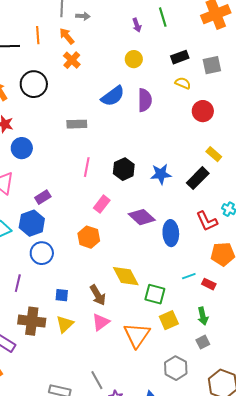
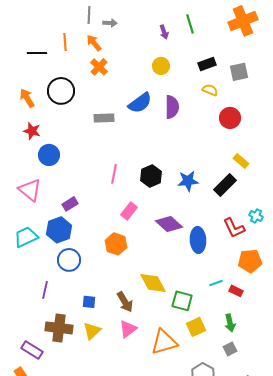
gray rectangle: (77, 124) -> (104, 118), moved
orange triangle: (137, 335) -> (164, 342), turned 40

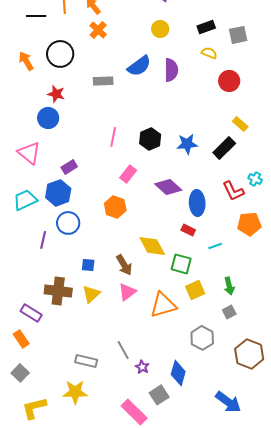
red star: (32, 131) -> (56, 94), moved
purple line: (45, 290) -> (43, 240), moved
red rectangle: (236, 291) -> (188, 230), moved

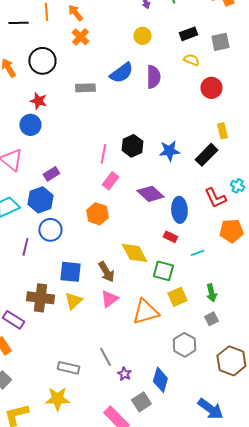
yellow rectangle: (240, 124) -> (222, 131), turned 35
pink line: (113, 137) -> (103, 154), moved
blue square: (88, 265) -> (70, 272), size x1.6

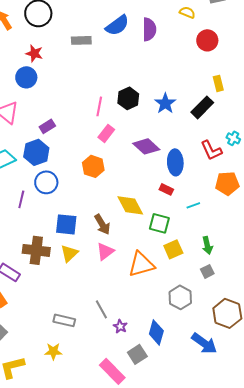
blue star: (169, 151) -> (165, 103), turned -30
yellow star: (57, 399) -> (53, 351), size x0.7
blue arrow: (210, 409) -> (204, 343), moved

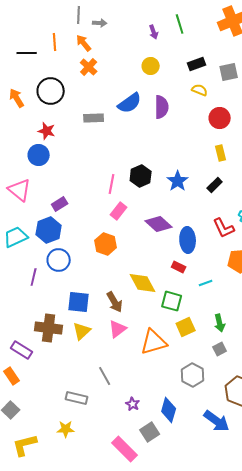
yellow rectangle: (218, 83) -> (221, 153), moved
black rectangle: (202, 107) -> (215, 185), size x0.7
gray line: (101, 309) -> (105, 376), moved

